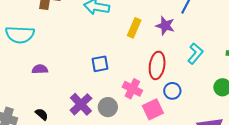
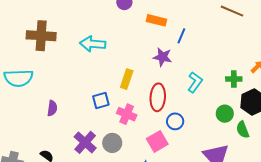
yellow rectangle: (134, 28) -> (127, 79), moved
purple semicircle: (40, 69) -> (52, 108), moved, turned 105
pink cross: (132, 89) -> (127, 114), moved

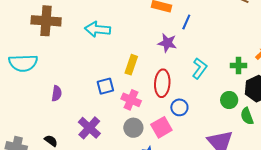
gray circle: (112, 143) -> (133, 128), moved

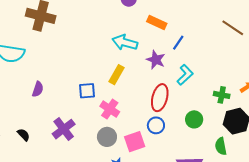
cyan arrow: (98, 29) -> (125, 42), moved
cyan L-shape: (200, 68) -> (185, 75), moved
red ellipse: (162, 83) -> (160, 98), moved
green circle: (229, 100) -> (194, 119), moved

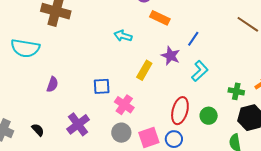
orange rectangle: (157, 23) -> (160, 18), moved
cyan arrow: (125, 42) -> (123, 36), moved, size x0.7
yellow rectangle: (116, 75) -> (144, 70), moved
red ellipse: (160, 98) -> (180, 111), moved
blue circle: (156, 125) -> (174, 139), moved

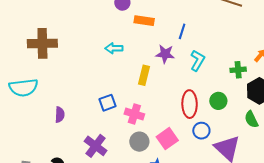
blue circle: (174, 139) -> (201, 131), moved

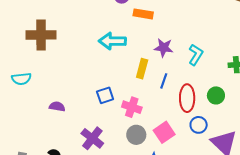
blue line: (182, 31) -> (164, 81), moved
cyan arrow: (114, 48) -> (112, 41), size x1.5
cyan semicircle: (23, 88) -> (21, 79), size x0.7
purple semicircle: (60, 115) -> (57, 106), turned -84

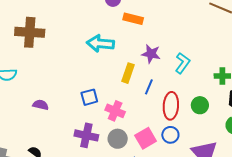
blue circle: (199, 125) -> (170, 135), moved
purple cross: (92, 138) -> (86, 135), moved, turned -30

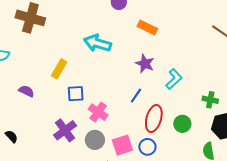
orange rectangle: (133, 19) -> (147, 28), moved
yellow rectangle: (128, 73) -> (59, 69), moved
purple cross: (86, 135) -> (65, 130), turned 30

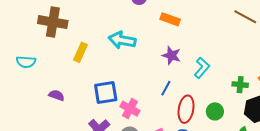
yellow rectangle: (59, 69) -> (80, 52), moved
blue square: (76, 94) -> (106, 92), size x1.4

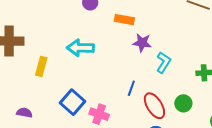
purple star: (171, 55) -> (142, 43), moved
blue square: (106, 92) -> (73, 102), turned -30
red ellipse: (186, 109) -> (154, 106), turned -32

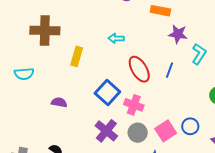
cyan arrow: (80, 48) -> (116, 38), size x0.6
blue line: (131, 88) -> (169, 70), moved
red ellipse: (154, 106) -> (139, 69), moved

